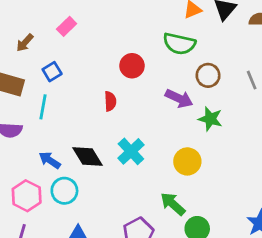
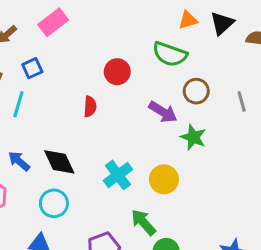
pink rectangle: (67, 26) -> (53, 22), size x1.4
cyan cross: (131, 151) -> (118, 175), moved
cyan circle: (64, 191) -> (54, 203), moved

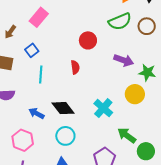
green semicircle: (170, 54) -> (120, 21), turned -30
brown circle: (196, 91) -> (147, 26), moved
cyan line: (18, 104) -> (41, 74), moved
yellow circle: (164, 179) -> (135, 94), moved

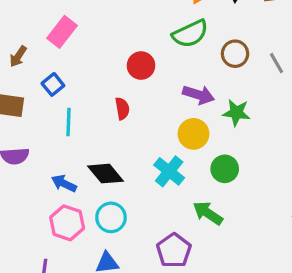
brown circle: (147, 26) -> (235, 54), moved
yellow circle: (135, 94) -> (193, 134), moved
pink hexagon: (23, 140) -> (67, 223), moved
green circle: (146, 151) -> (225, 169), moved

